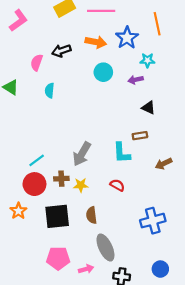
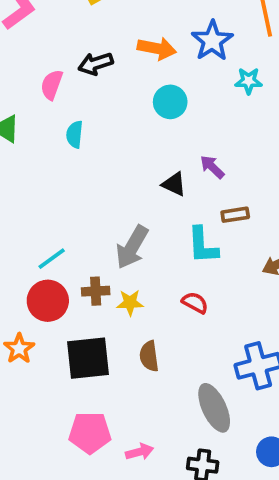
purple arrow: (136, 80) -> (212, 167), moved, turned 56
black triangle: (149, 108) -> (174, 184), moved
gray ellipse: (105, 248) -> (214, 408), moved

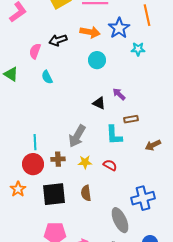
cyan semicircle: (75, 134) -> (47, 77), turned -32
cyan line: (52, 259) -> (35, 142), turned -56
yellow star: (130, 303) -> (85, 162), moved

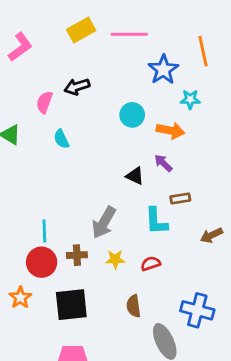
orange arrow: (90, 32) -> (170, 130), moved
red semicircle: (110, 165) -> (151, 264), turned -48
brown semicircle: (86, 193) -> (134, 306), moved
blue cross: (143, 198) -> (197, 310), turned 30

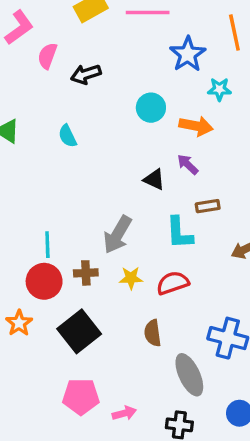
pink semicircle: (44, 102) -> (47, 56), moved
red semicircle: (151, 264) -> (173, 283), size x1.4
black square: (71, 305) -> (79, 331), turned -32

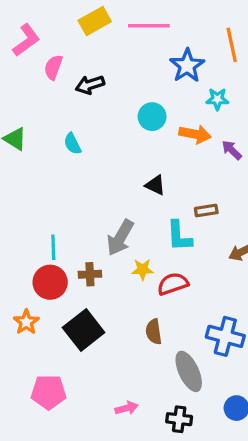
purple arrow: (188, 164) -> (232, 150), moved
yellow star: (131, 278) -> (142, 269), moved
pink pentagon: (81, 396) -> (49, 392), moved

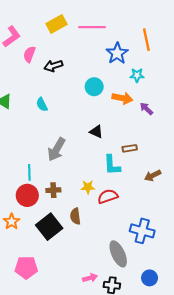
gray arrow: (120, 238) -> (57, 149), moved
brown semicircle: (154, 332) -> (75, 216), moved
pink arrow: (127, 408) -> (90, 278), moved

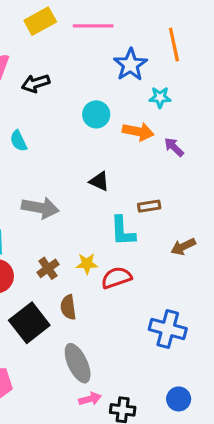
gray arrow: (57, 149) -> (40, 208), turned -110
brown cross: (53, 190) -> (48, 268), moved, turned -32
gray ellipse: (118, 254) -> (78, 363), moved

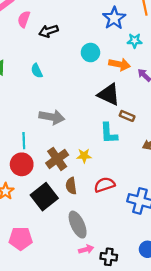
black triangle: (99, 181) -> (109, 94), moved, size x1.6
brown rectangle: (149, 206) -> (127, 116), turned 32
brown cross: (48, 268) -> (57, 159), size x1.5
red semicircle: (116, 278) -> (104, 185), moved

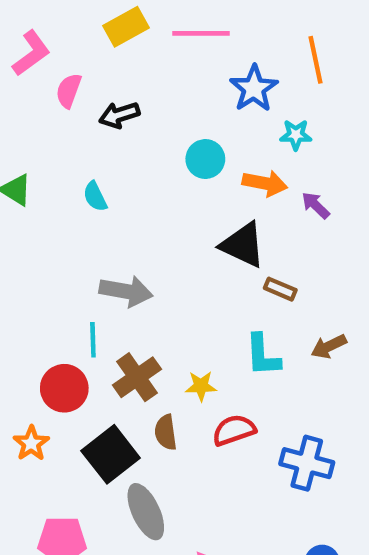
cyan L-shape: (109, 133) -> (263, 355), moved
cyan line: (24, 141) -> (93, 340), moved
yellow star: (84, 156) -> (201, 386), moved
gray ellipse: (78, 225) -> (146, 512), moved

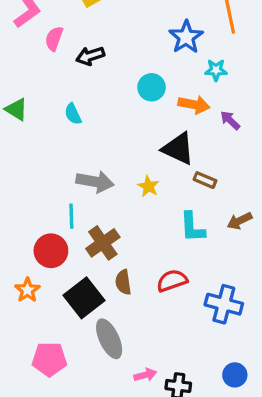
yellow star: (201, 386) -> (148, 186), moved, turned 30

